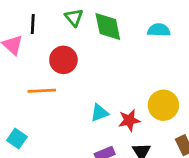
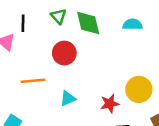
red circle: (63, 60) -> (64, 53), moved
cyan triangle: (100, 113) -> (68, 98), moved

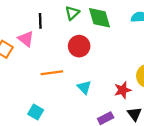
green triangle: (59, 16) -> (72, 13), turned 32
cyan triangle: (68, 98) -> (84, 87), turned -48

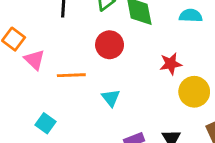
pink triangle: (26, 39) -> (34, 60), moved
red star: (123, 90) -> (171, 64), moved

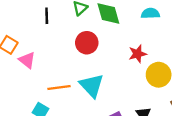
orange line: (71, 75) -> (59, 87), moved
cyan triangle: (111, 98) -> (92, 86), size x1.6

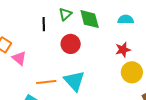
black line: (47, 16) -> (44, 24), moved
red star: (138, 54) -> (123, 50), moved

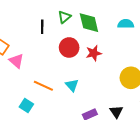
red star: (123, 50) -> (94, 53), moved
cyan triangle: (74, 81) -> (72, 85), size x0.6
orange line: (46, 82) -> (43, 86), turned 30

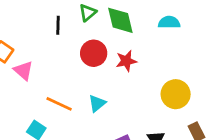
cyan triangle: (72, 85) -> (97, 103), turned 32

